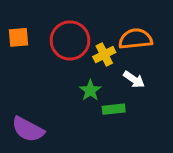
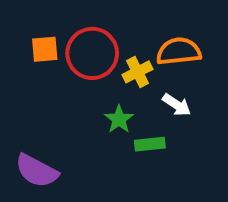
orange square: (19, 37) -> (45, 49), moved

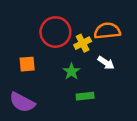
orange square: (45, 49) -> (27, 64), moved
green rectangle: (150, 144) -> (85, 96), moved

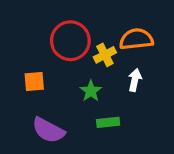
white arrow: (106, 63) -> (135, 80), turned -112
purple semicircle: (22, 102) -> (48, 130), moved

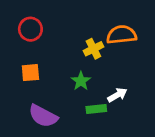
red circle: (70, 41) -> (30, 29), moved, size x0.7
white arrow: (135, 80) -> (117, 95), moved, turned 48

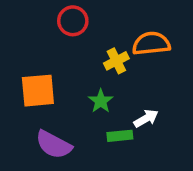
red circle: (30, 29) -> (73, 21), moved
orange square: (30, 73) -> (38, 91), size x1.5

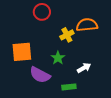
green rectangle: (120, 136) -> (69, 87), moved
purple semicircle: (54, 145) -> (40, 75), moved

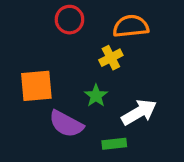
orange semicircle: (87, 25) -> (131, 26), moved
white arrow: (84, 68) -> (139, 112), size x1.5

